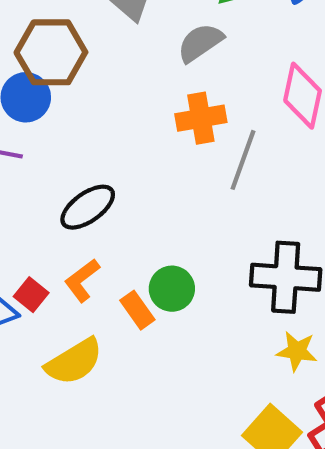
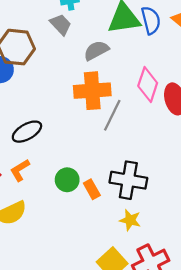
orange cross: (201, 118) -> (92, 91), size x1.4
orange rectangle: (137, 310) -> (92, 189), moved

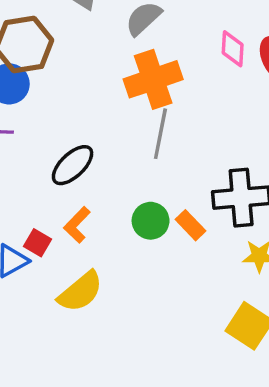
pink diamond: (148, 84) -> (233, 49), size x0.7
gray line: (112, 115) -> (160, 134), moved

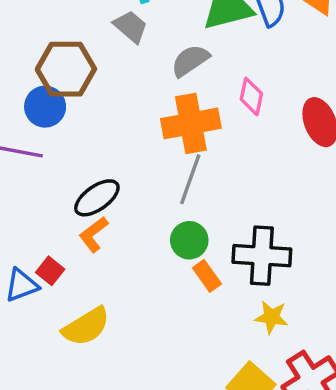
pink diamond: (233, 49) -> (251, 96), moved
green circle: (151, 221) -> (189, 240), moved
orange L-shape: (77, 225) -> (94, 234), moved

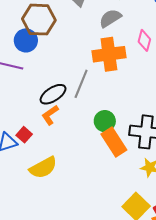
gray line: (190, 179) -> (81, 84), moved
orange rectangle: (207, 276) -> (114, 142), size x1.6

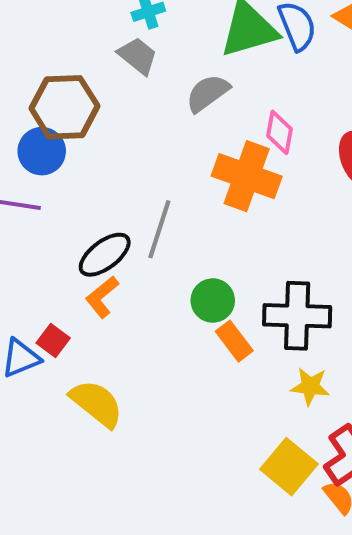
orange cross: (109, 54) -> (247, 176), moved, turned 32
orange rectangle: (114, 142) -> (234, 341), size x0.7
yellow semicircle: (43, 168) -> (97, 404), turned -108

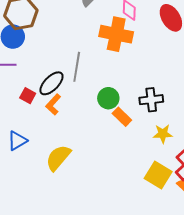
black cross: (297, 316) -> (151, 100), size x0.7
red square: (53, 341) -> (28, 96), moved
yellow semicircle: (97, 404) -> (58, 158), turned -80

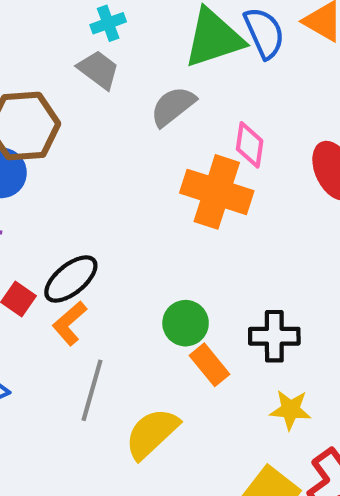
gray line: (77, 67) -> (92, 390), moved
yellow semicircle: (58, 158) -> (152, 433), moved

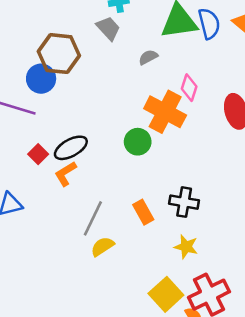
gray semicircle: (173, 106) -> (148, 57), size x0.7
green circle: (186, 323) -> (138, 142), moved
gray line: (92, 390) -> (93, 218), moved
yellow semicircle: (152, 433) -> (102, 246), size x0.7

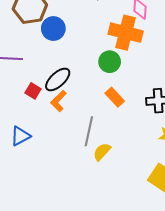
blue circle: (41, 79) -> (53, 29), moved
orange rectangle: (143, 212) -> (115, 97), moved

